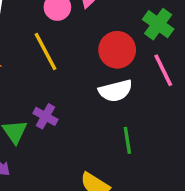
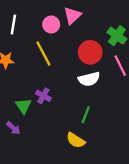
green line: (127, 140) -> (86, 115), moved, turned 30

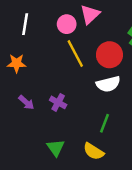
yellow line: (43, 53) -> (75, 54), moved
green triangle: (23, 106) -> (56, 148), moved
purple arrow: (13, 128) -> (26, 102), moved

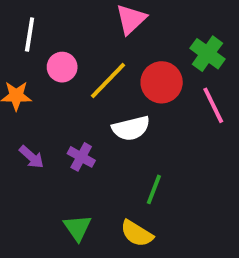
pink circle: (67, 24) -> (62, 67), moved
yellow line: (75, 54) -> (108, 80), turned 72
white semicircle: (108, 84) -> (131, 128), moved

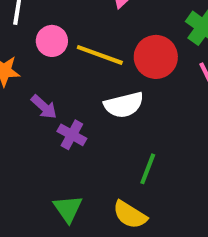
yellow line: (108, 80) -> (100, 55), turned 66
purple arrow: (31, 157) -> (44, 107), moved

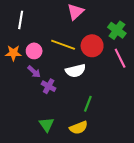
pink circle: (52, 41) -> (34, 51), moved
yellow semicircle: (130, 215) -> (79, 128), turned -54

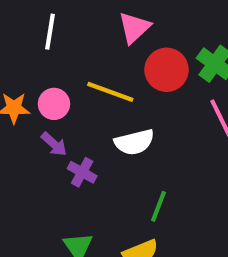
white line: (21, 20) -> (50, 32), moved
red circle: (92, 46) -> (166, 70), moved

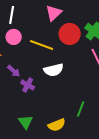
pink circle: (54, 104) -> (14, 37), moved
green line: (158, 206) -> (81, 109), moved

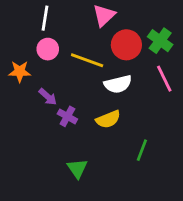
white semicircle: (54, 70) -> (118, 84), moved
green triangle: (26, 122) -> (77, 168), moved
yellow semicircle: (57, 125) -> (108, 119), moved

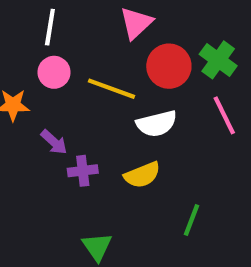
purple cross: (67, 116) -> (83, 171), turned -36

